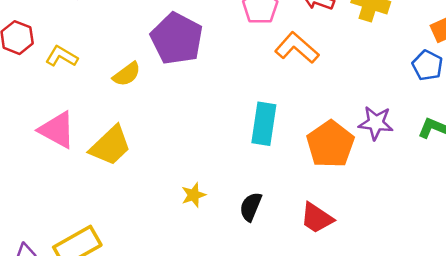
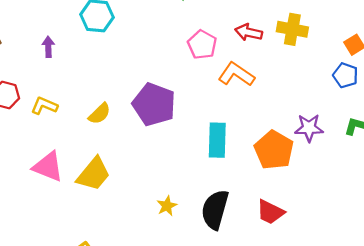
purple pentagon: (177, 39) -> (154, 104), moved
black semicircle: (251, 207) -> (215, 210), size x1.6

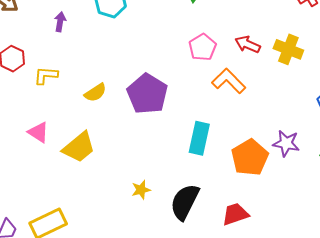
yellow L-shape: (44, 106) -> (46, 75), turned -30
pink triangle: (48, 167) -> (38, 132), size x0.7
red trapezoid: (270, 212) -> (235, 214), turned 124

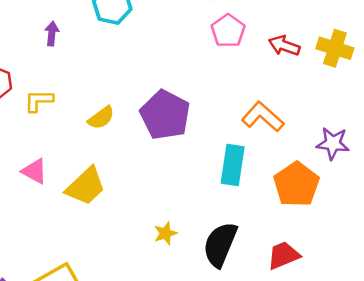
pink pentagon: (202, 47) -> (228, 31), moved
orange L-shape: (229, 81) -> (263, 117), moved
purple star: (286, 143) -> (333, 143), moved

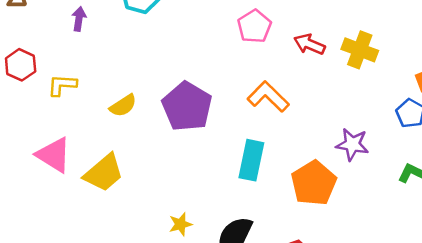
orange L-shape: (263, 117) -> (268, 97), moved
pink triangle: (34, 171) -> (54, 155), size x1.4

